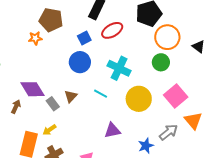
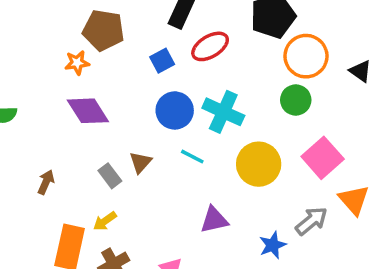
blue circle: (80, 62) -> (175, 110), moved
purple diamond: (32, 89) -> (88, 111), moved

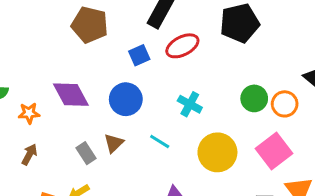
orange circle: (306, 56) -> (285, 104), moved, size x0.7
orange star: (77, 63) -> (29, 113), moved
blue circle: (175, 110) -> (126, 99), moved
cyan cross: (223, 112) -> (190, 104), size x0.7

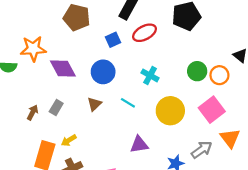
orange star: (29, 113) -> (33, 49), moved, size x1.6
gray rectangle: (86, 153) -> (56, 108), moved, turned 64

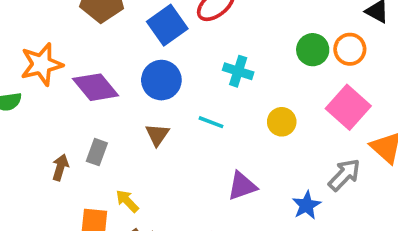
blue square: (113, 40) -> (167, 25), size x1.5
yellow circle: (170, 111) -> (282, 122), size x0.6
yellow arrow: (69, 140) -> (127, 201), turned 88

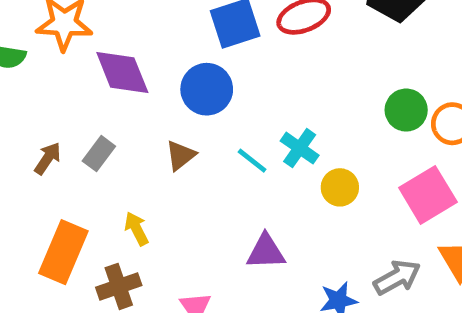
cyan cross: (238, 71) -> (300, 148), moved
yellow arrow: (127, 201) -> (137, 229), moved

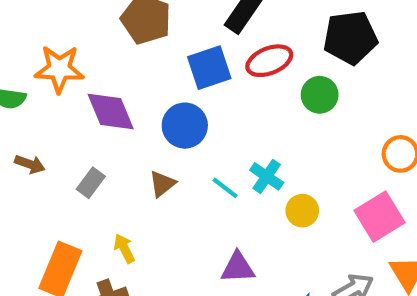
green circle: (406, 110) -> (320, 95), moved
brown arrow: (48, 158) -> (30, 164), moved, turned 76

